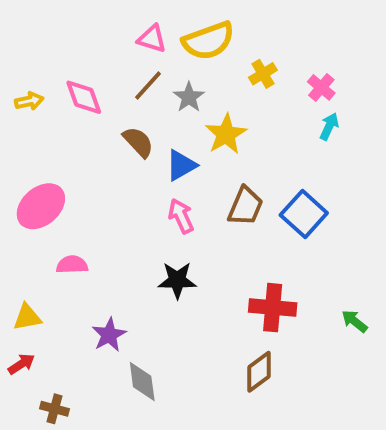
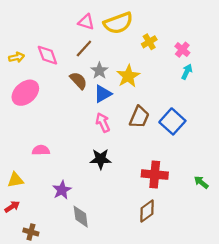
gray star: (189, 97) -> (99, 71), moved
pink ellipse: (41, 206) -> (25, 93), moved

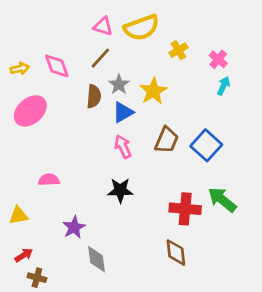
brown semicircle: (78, 81) -> (94, 96), turned 48
green arrow: (201, 182) -> (222, 200), moved, size x1.6
red arrow: (12, 207) -> (24, 255), moved
brown diamond: (147, 211) -> (176, 252), turned -60

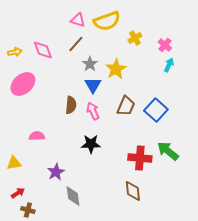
brown semicircle: (94, 96) -> (71, 105), moved
blue triangle: (123, 112) -> (93, 85), turned -30

